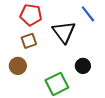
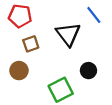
red pentagon: (31, 15) -> (20, 16), moved

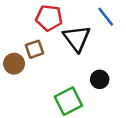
red pentagon: (20, 16) -> (49, 18), moved
brown circle: (19, 71) -> (14, 64), moved

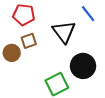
red pentagon: (49, 18) -> (24, 15), moved
black circle: (100, 79) -> (83, 66), size x1.6

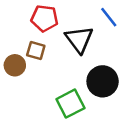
red pentagon: (24, 15) -> (44, 18), moved
brown square: (29, 41) -> (36, 50), turned 35

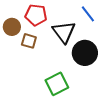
brown circle: (15, 65) -> (12, 27), moved
black circle: (103, 81) -> (85, 53), moved

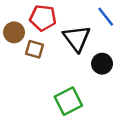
black circle: (85, 53) -> (102, 64), size x0.7

